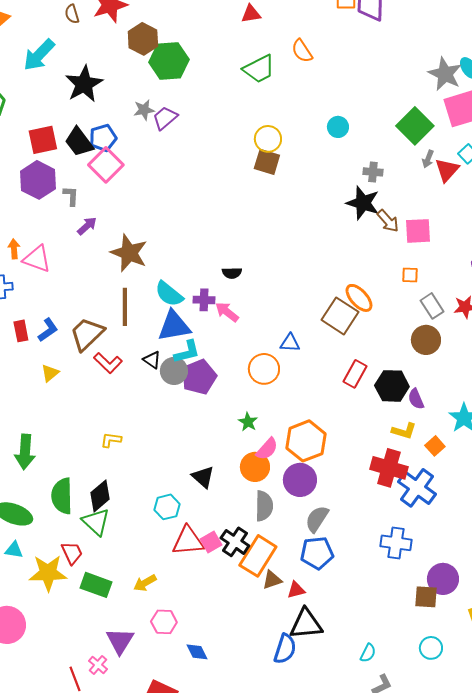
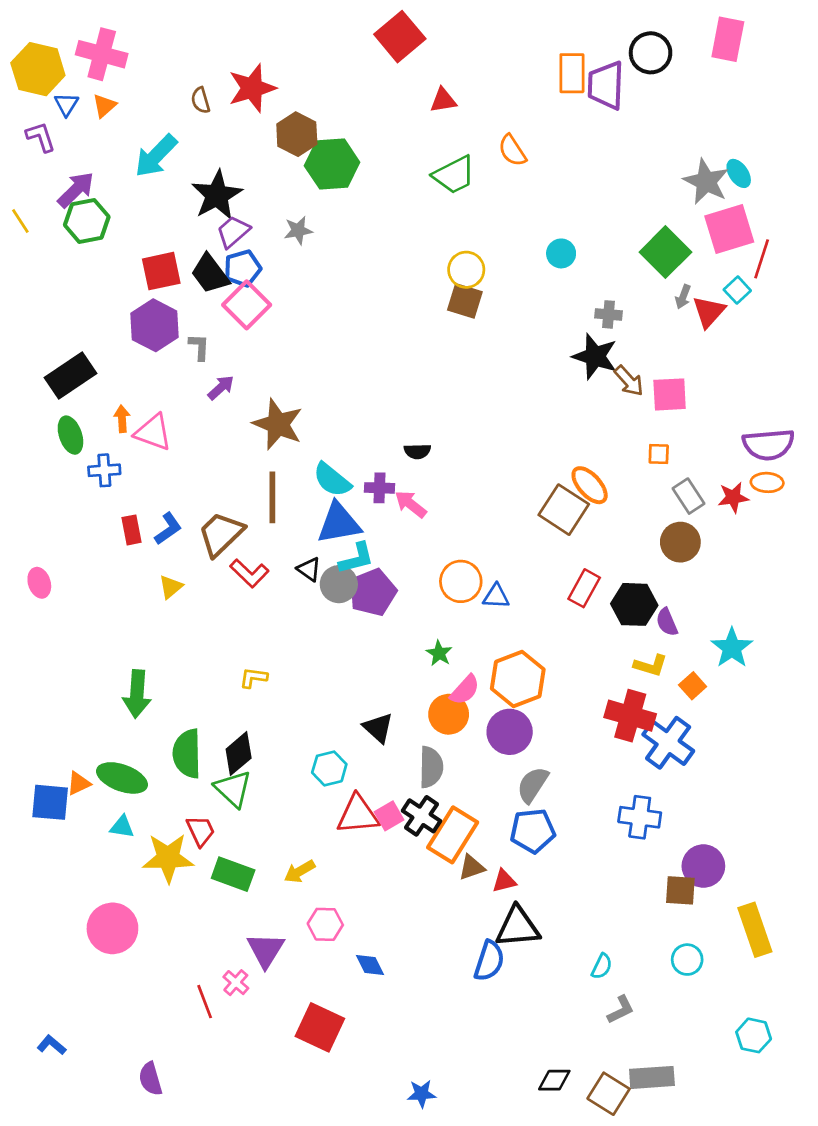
purple trapezoid: (165, 118) -> (233, 232), moved
blue triangle: (290, 343) -> (496, 596), moved
gray semicircle: (264, 506) -> (431, 767), moved

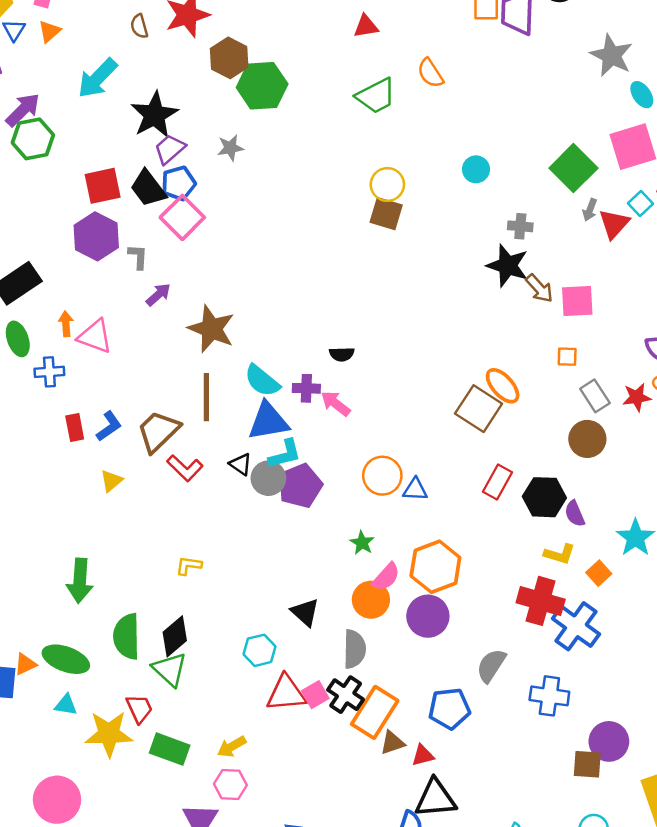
gray star: (706, 182) -> (611, 55), moved
gray semicircle: (533, 785) -> (491, 666), moved
pink hexagon: (325, 924) -> (230, 785), moved

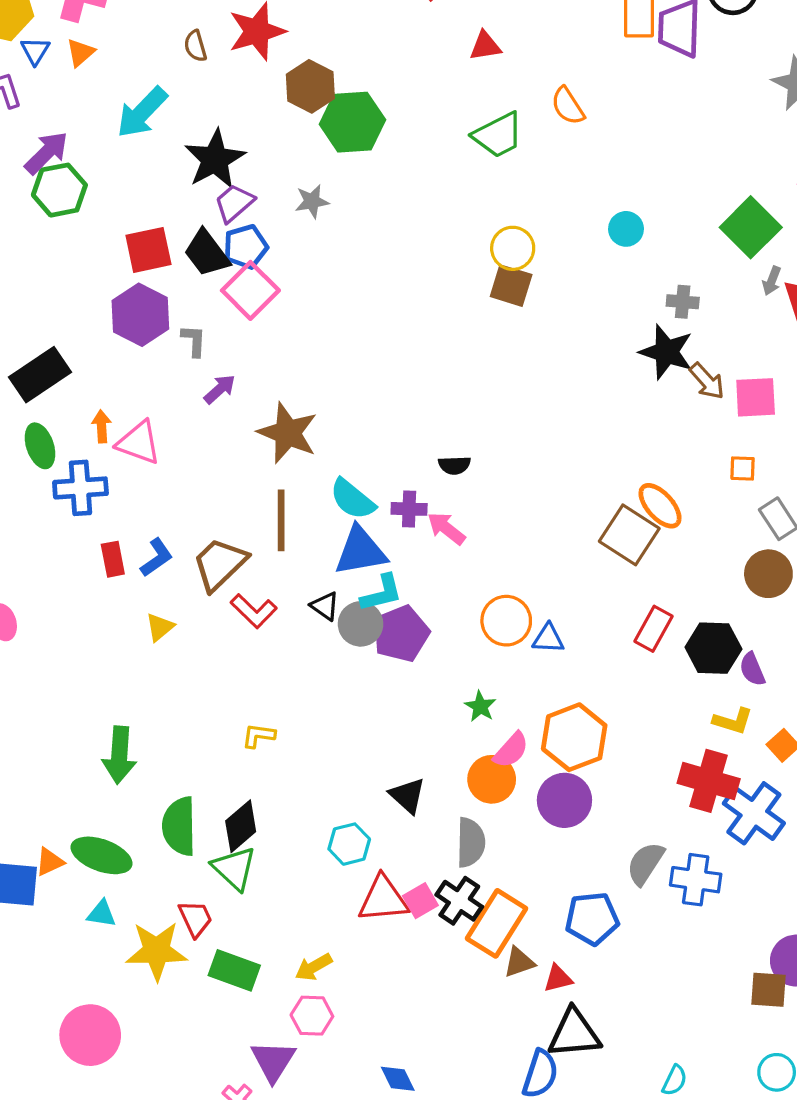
blue cross: (49, 372) -> (80, 488), size x1.4
blue cross: (549, 696) -> (696, 880), moved

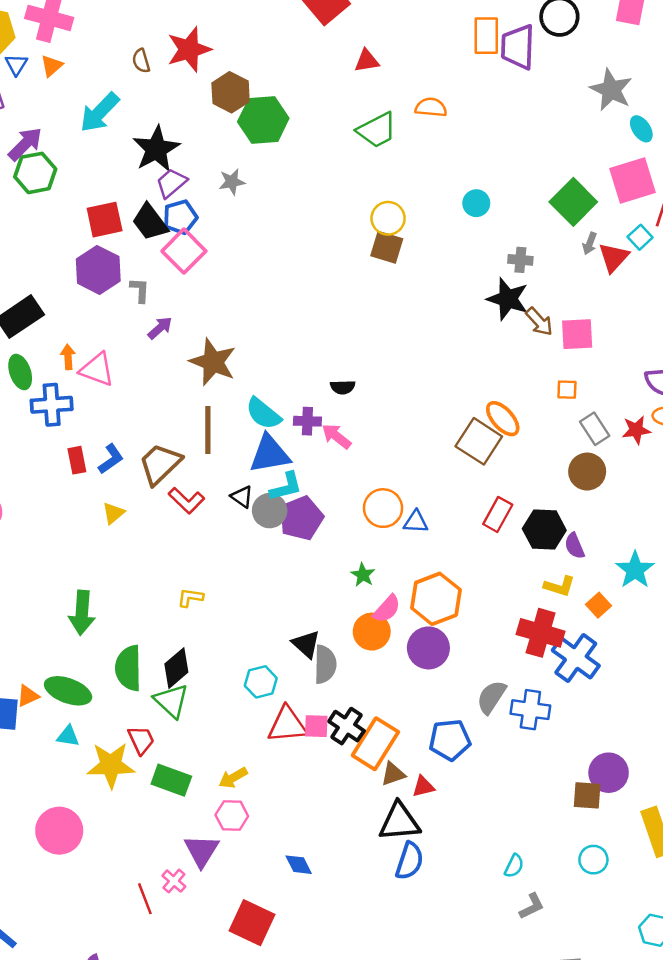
orange semicircle: (568, 106) -> (431, 107), turned 128
gray semicircle: (471, 842) -> (325, 664), moved
pink square: (420, 901) -> (316, 726), turned 32
black triangle: (574, 1033) -> (399, 822), moved

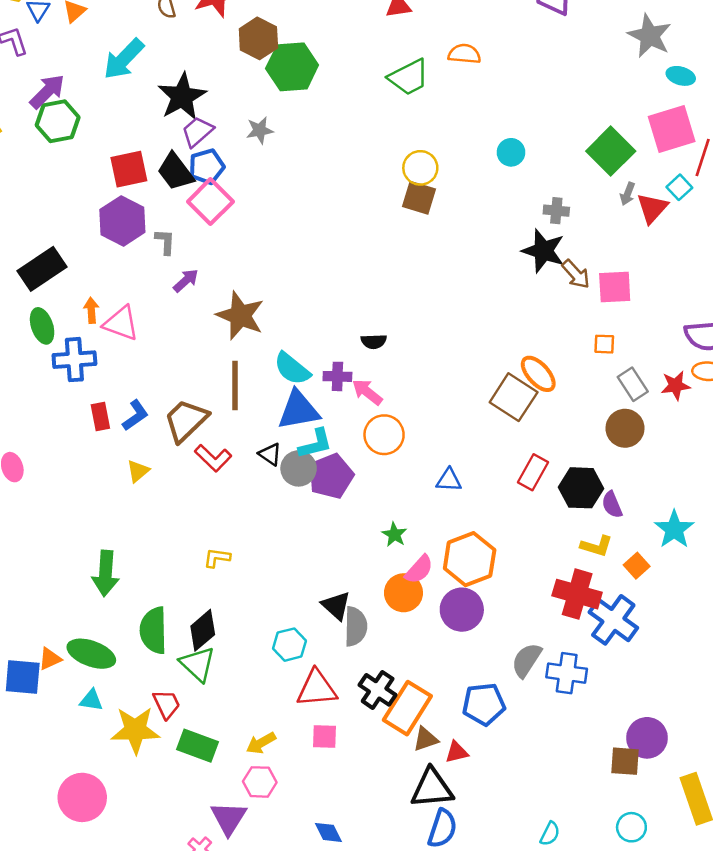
cyan ellipse: (641, 129) -> (681, 76), turned -40
orange circle: (383, 508) -> (384, 435), moved
pink square: (316, 726) -> (324, 737), moved

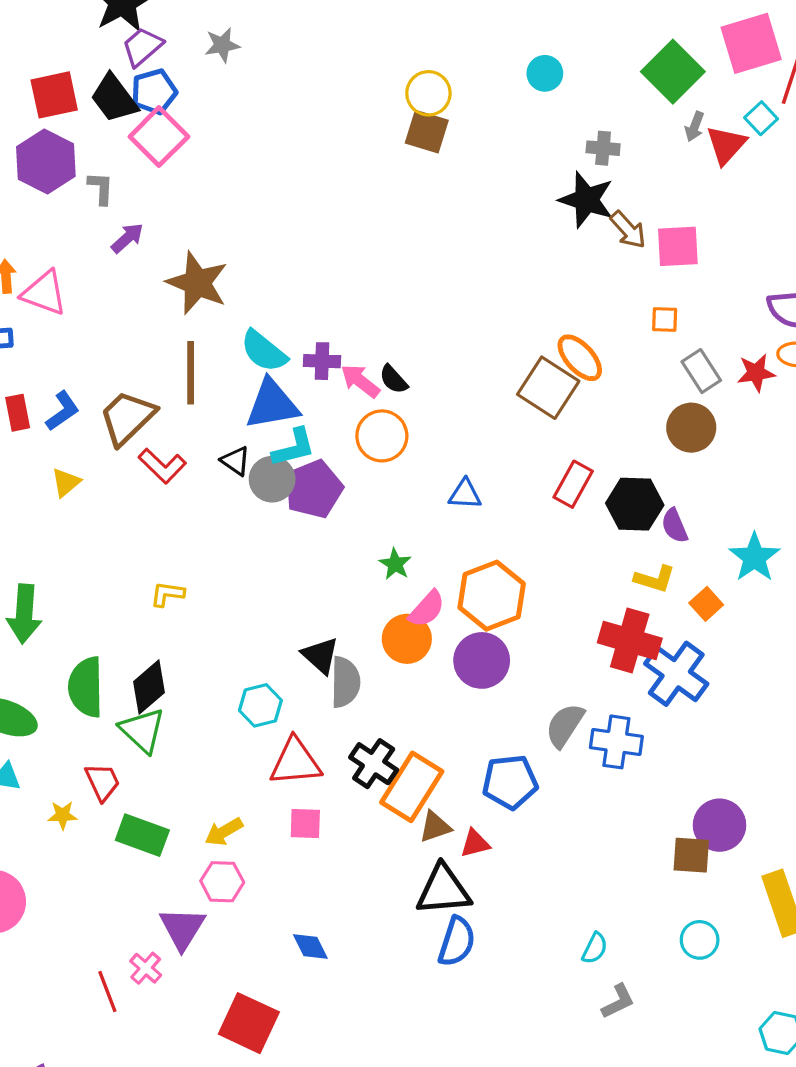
black semicircle: (374, 341) -> (394, 379), moved, turned 50
yellow star: (135, 730) -> (63, 815), size x0.5

